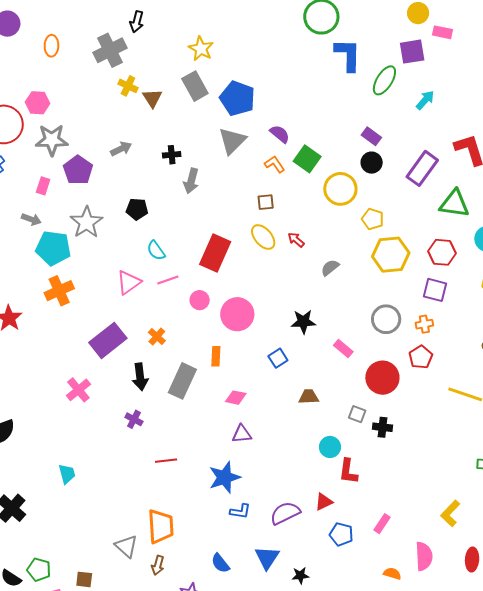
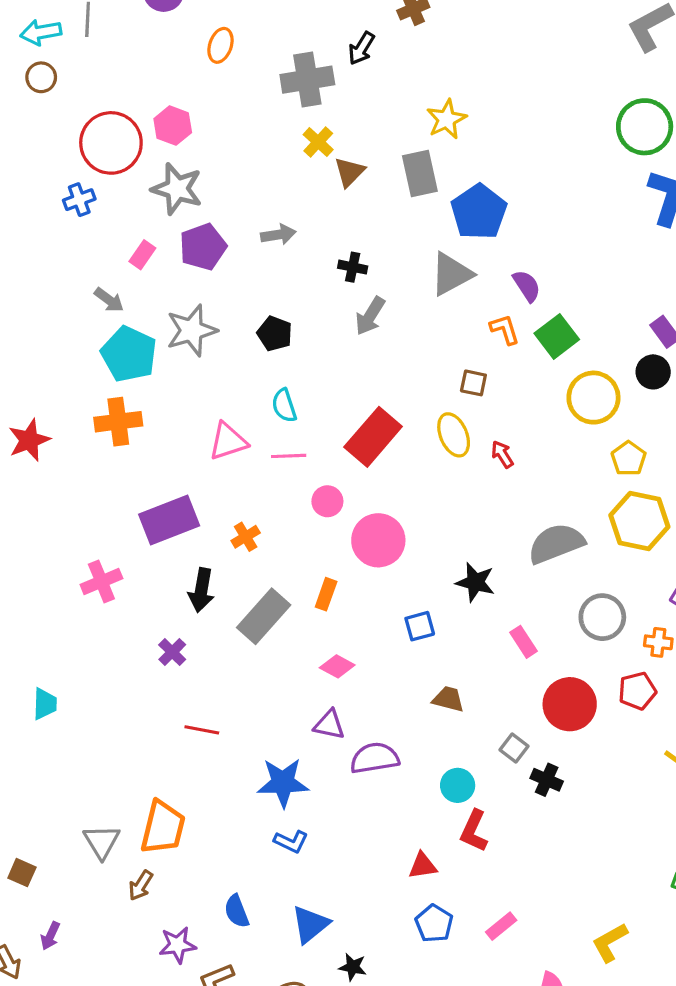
gray semicircle: (330, 268) -> (556, 543), moved, size x1.8
purple semicircle: (285, 513) -> (375, 758), moved

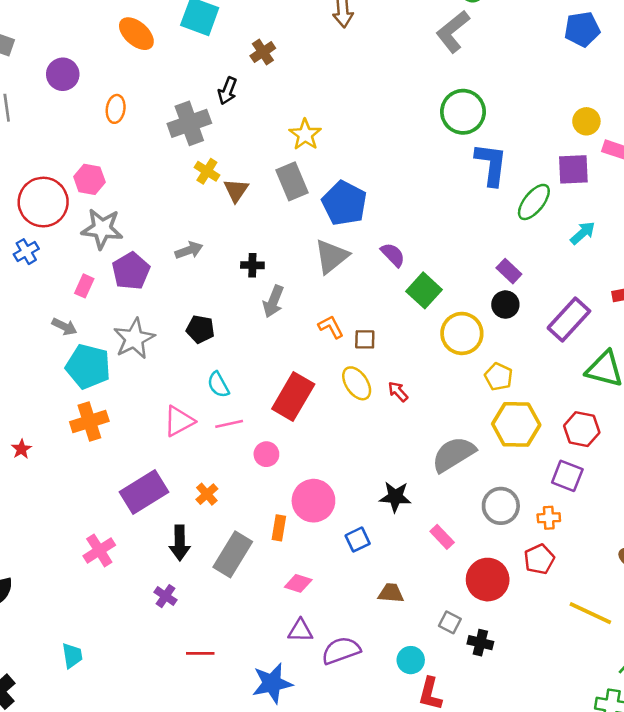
orange L-shape: (505, 329) -> (331, 327), moved
red star: (29, 440) -> (21, 449), size x0.6
pink circle: (378, 540) -> (313, 501), moved

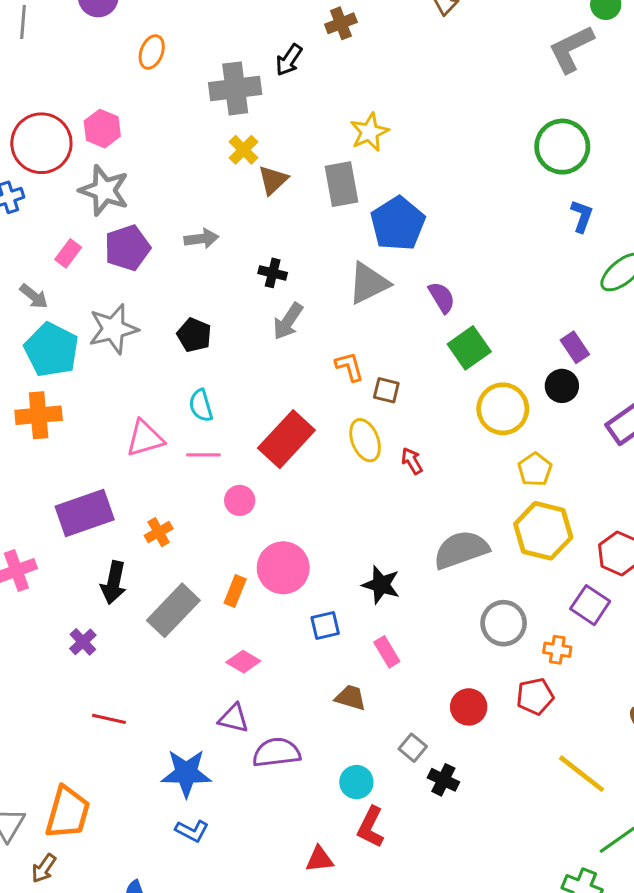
blue L-shape: (491, 164) -> (582, 216), size x0.6
pink rectangle: (442, 537) -> (387, 652), moved
red circle: (488, 580) -> (469, 707), size x0.7

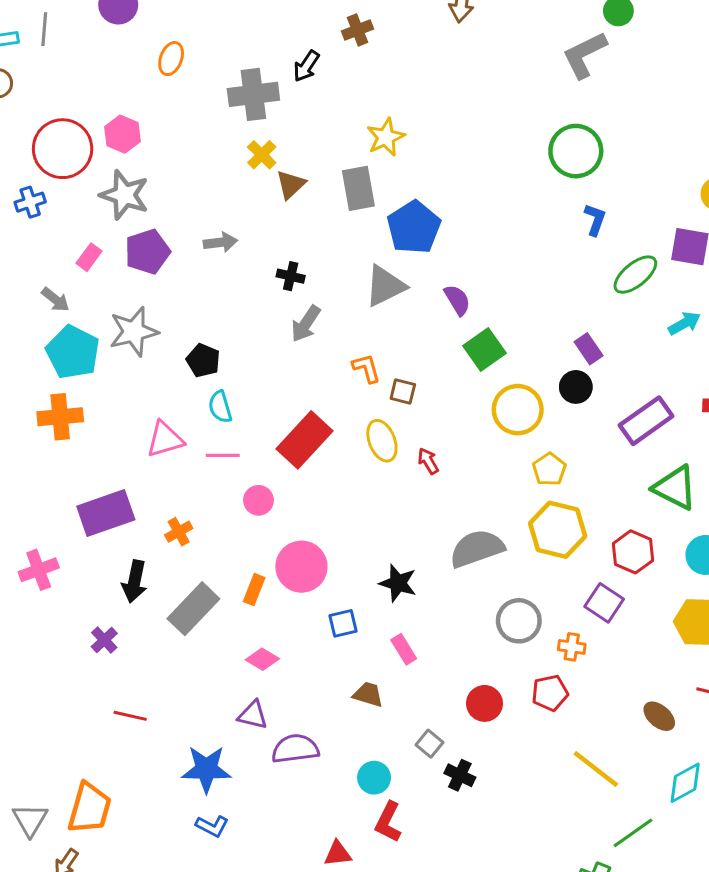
black pentagon: (194, 335) -> (203, 361), moved

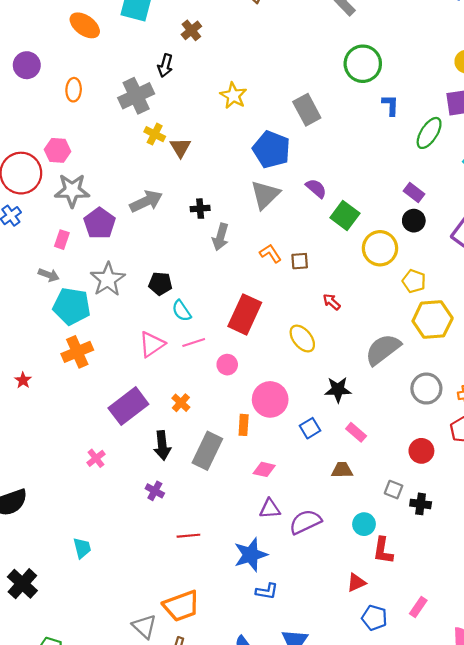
gray rectangle: (358, 188) -> (307, 110), moved
gray arrow: (220, 242) -> (146, 201), size x1.4
yellow ellipse: (382, 441) -> (302, 339), moved
pink cross: (39, 570) -> (96, 458), size x0.7
orange trapezoid: (89, 808) -> (181, 606), turned 72

